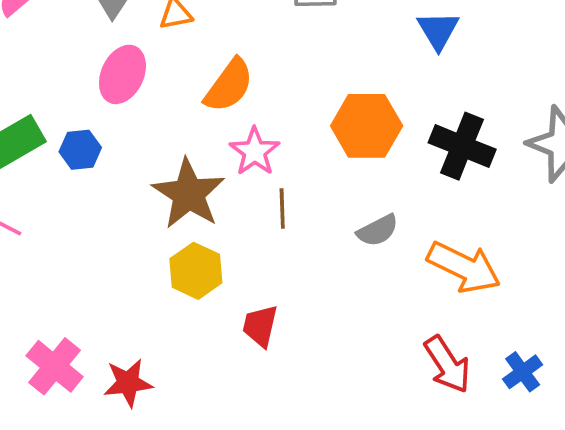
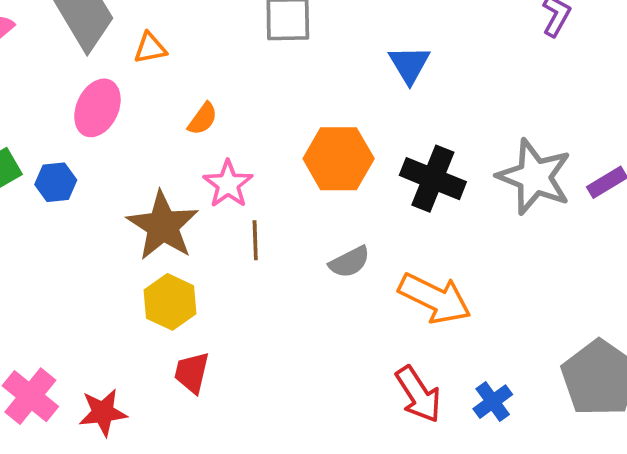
orange semicircle: (229, 85) -> (203, 119), size x0.6
red trapezoid: (260, 326) -> (192, 373), moved

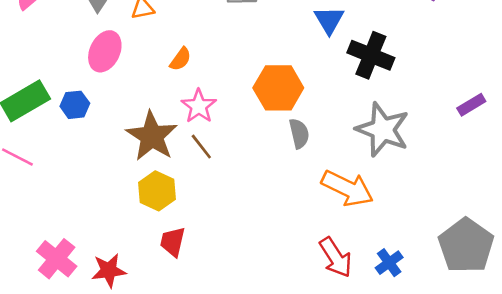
gray star: (534, 177) -> (383, 130), moved
black cross: (433, 179) -> (371, 55), moved
brown line: (255, 240) -> (201, 147), moved, turned -36
gray semicircle: (349, 262) -> (299, 134), moved, turned -76

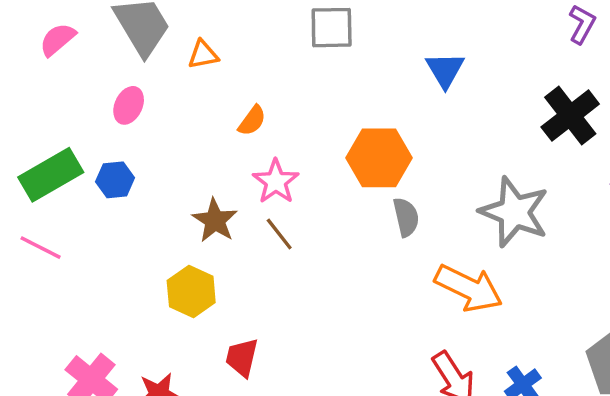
pink ellipse: (105, 51) -> (129, 105), moved, size x0.7
black cross: (371, 55) -> (570, 116), moved, turned 30
brown star: (152, 136) -> (215, 220), size x0.7
yellow hexagon: (157, 191) -> (191, 292), moved

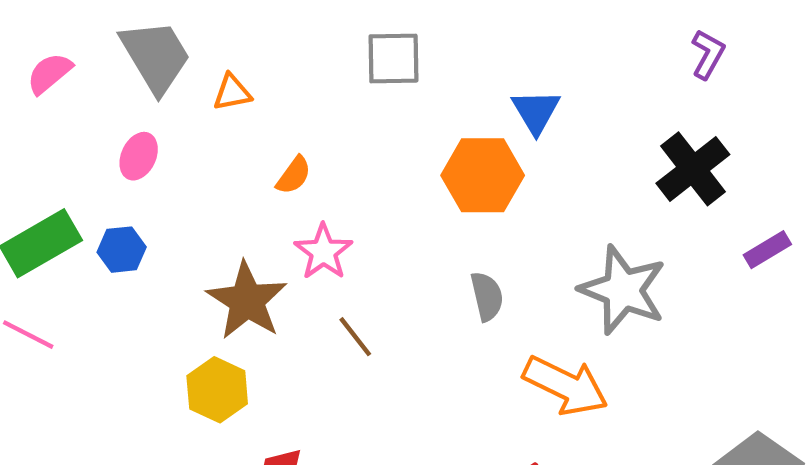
orange hexagon: (379, 158) -> (483, 175), moved
brown star: (215, 220) -> (247, 301), size x1.4
brown line: (279, 234) -> (355, 337), moved

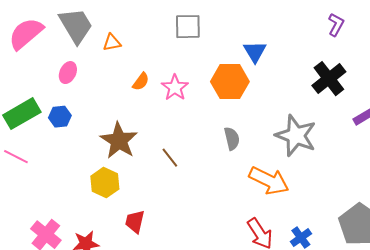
pink semicircle: (49, 73) -> (26, 34), size x1.6
pink star: (323, 252) -> (175, 88), moved

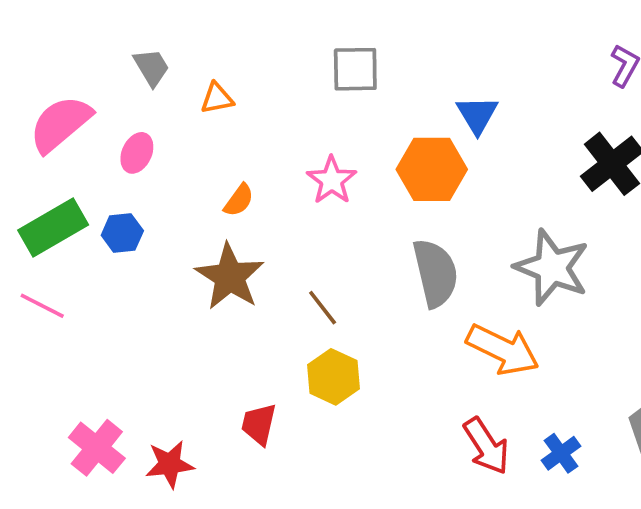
gray trapezoid: (76, 26) -> (151, 67), size x0.6
pink semicircle: (26, 34) -> (60, 124), moved
orange semicircle: (141, 82) -> (239, 200), moved
gray semicircle: (232, 139) -> (435, 273), size x1.6
yellow hexagon: (105, 183) -> (333, 377), moved

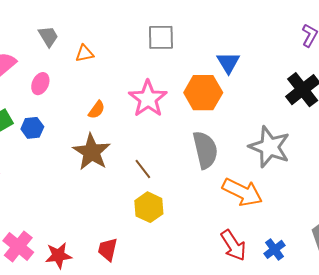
pink star: (332, 180) -> (148, 99), size x1.4
red trapezoid: (259, 424) -> (108, 249), moved

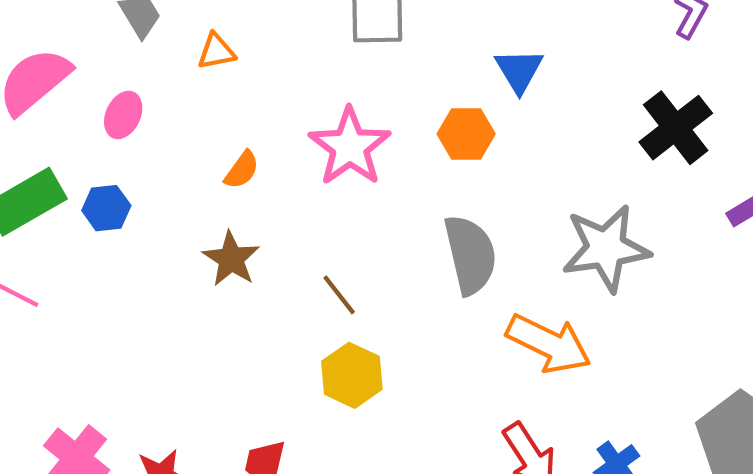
orange hexagon: (203, 93) -> (466, 134), size x0.7
gray star: (269, 147) -> (606, 248), turned -30
brown star: (92, 152) -> (231, 259), size x0.7

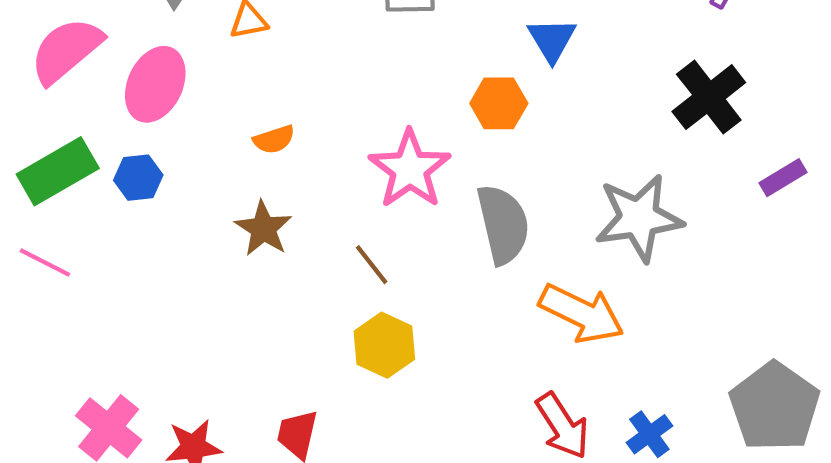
pink ellipse: (123, 115) -> (155, 84), size x1.6
pink star: (350, 147) -> (410, 169), moved
orange semicircle: (242, 170) -> (274, 139), turned 36

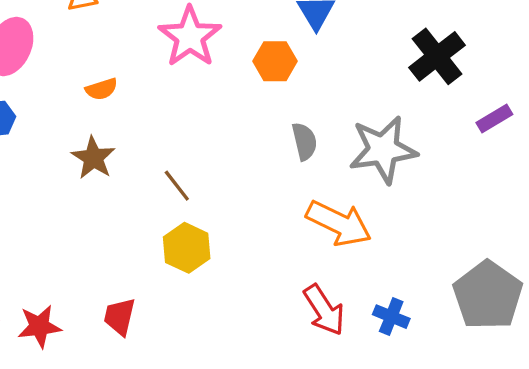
pink star: (410, 169) -> (190, 37), moved
gray semicircle: (503, 224) -> (304, 141), moved, size x0.6
blue cross: (649, 434) -> (391, 317), turned -32

